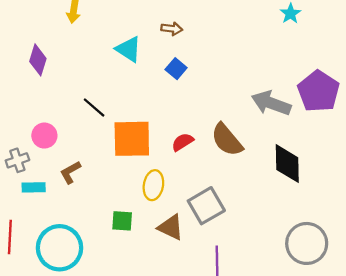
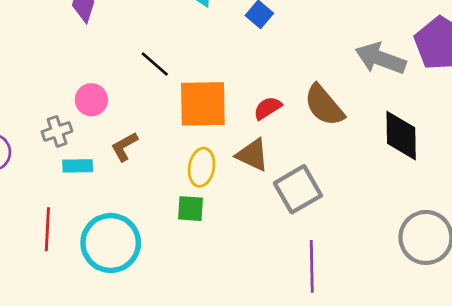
yellow ellipse: (153, 185) -> (202, 167), moved
brown triangle: (171, 227) -> (252, 155), moved

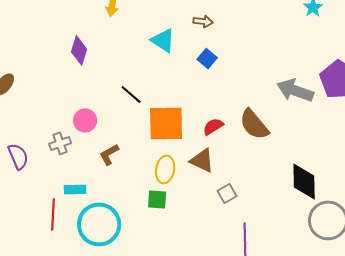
black diamond: (401, 136) -> (304, 181), moved
cyan rectangle: (78, 166) -> (75, 189), moved
gray square: (298, 189) -> (227, 193), moved, size x0.6

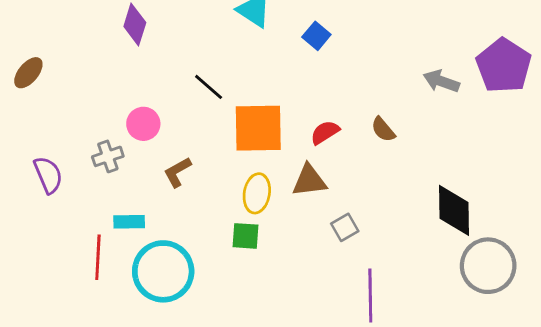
gray arrow: (295, 90) -> (441, 81), size x0.7
brown semicircle: (254, 124) -> (383, 129), size x0.6
brown triangle: (202, 160) -> (309, 181), turned -32

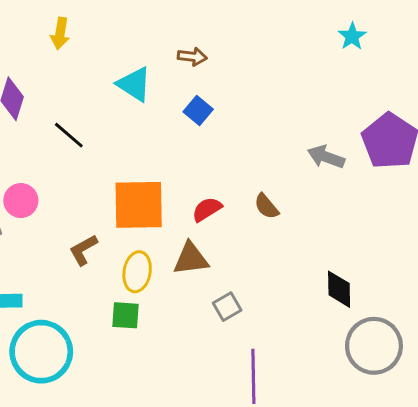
black line: (209, 87) -> (69, 135), moved
brown L-shape: (177, 172) -> (83, 250), moved
black diamond: (454, 210) -> (339, 289), size x0.7

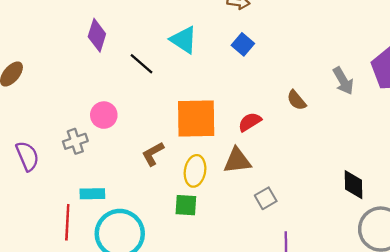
cyan triangle: (134, 84) -> (184, 40), moved
gray arrow: (326, 157) -> (343, 81), turned -140
brown semicircle: (266, 206) -> (296, 100), moved

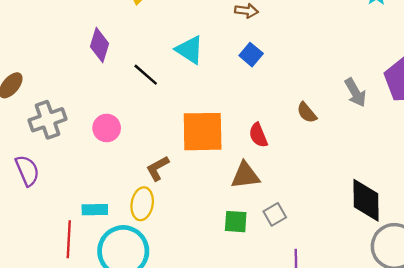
red semicircle: (250, 122) -> (258, 135), turned -80
gray cross: (75, 141) -> (47, 120), moved, size x1.4
yellow ellipse: (195, 171) -> (142, 204), moved
black diamond: (353, 185) -> (366, 200), size x1.4
green square: (186, 205) -> (236, 222), moved

